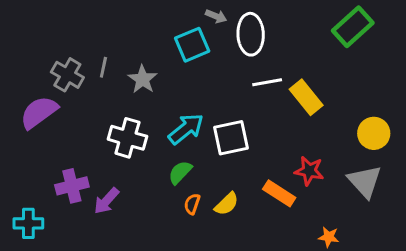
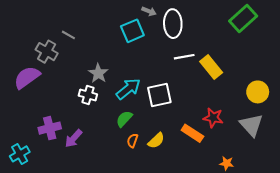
gray line: (103, 67) -> (68, 35), moved, turned -72
gray star: (143, 79) -> (98, 73), moved
white cross: (127, 138) -> (88, 95), size x0.7
cyan cross: (28, 223) -> (20, 154), turned -30

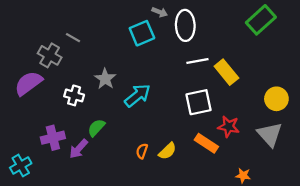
white cross: (88, 95) -> (74, 95), moved
white square: (159, 95) -> (199, 102), moved
green semicircle: (124, 119) -> (96, 128), moved

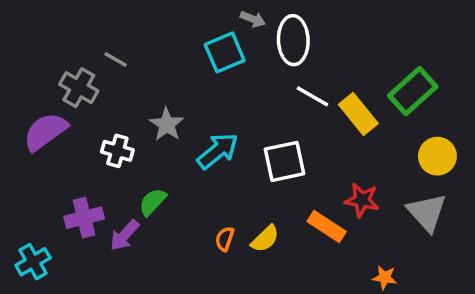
green rectangle: (261, 20) -> (413, 91), moved
white line: (197, 61) -> (313, 96), turned 40
white square: (199, 102) -> (284, 161), moved

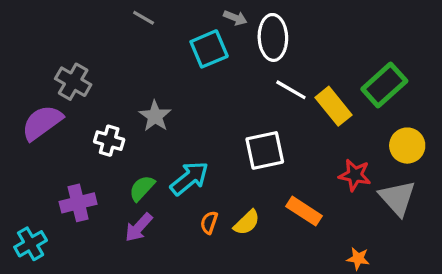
gray line: (116, 59) -> (144, 18), moved
cyan arrow: (218, 151) -> (189, 178), moved
red star: (362, 200) -> (355, 175), moved
purple arrow: (124, 235) -> (139, 227), moved

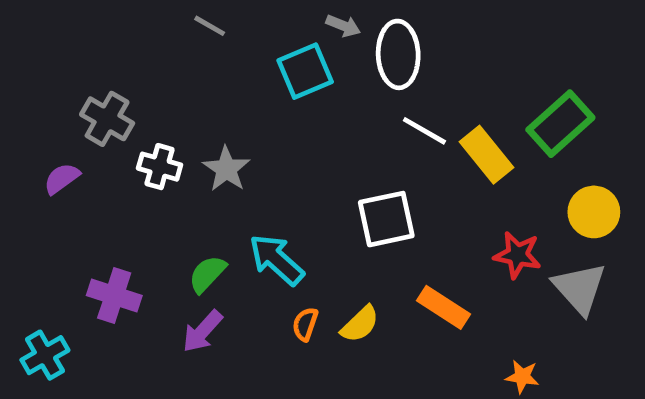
purple semicircle: (42, 123) -> (62, 179), size x0.6
white cross: (109, 141) -> (160, 167), moved
cyan arrow: (189, 178) -> (276, 260), turned -99
purple cross: (78, 203) -> (114, 295), turned 32

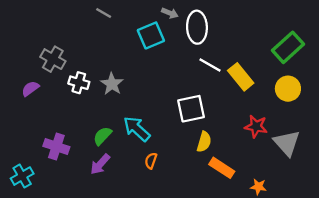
green rectangle: (560, 124) -> (288, 47), moved
yellow circle: (594, 212) -> (288, 89), moved
orange rectangle: (444, 307) -> (222, 168), moved
yellow semicircle: (360, 324) -> (204, 142), moved, turned -30

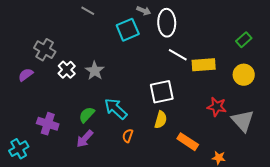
green rectangle: (288, 47) -> (244, 40), size x0.6
yellow rectangle: (241, 77) -> (204, 65), turned -55
white cross: (79, 83) -> (67, 70), turned 30
yellow semicircle: (204, 142) -> (161, 120), moved

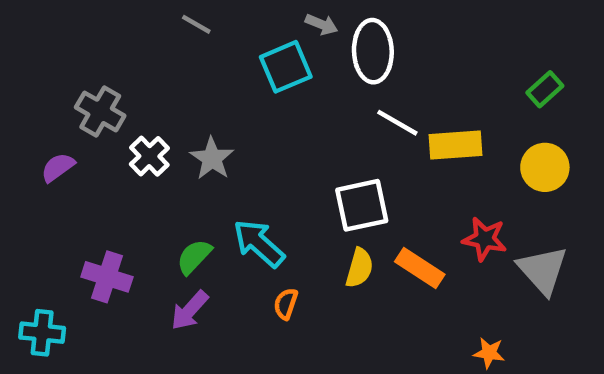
orange rectangle: (188, 142) -> (420, 268), moved
cyan cross: (19, 149) -> (42, 333), turned 36

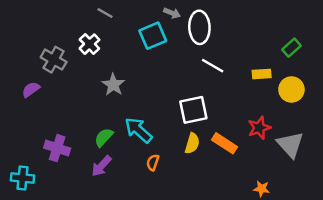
yellow rectangle: (456, 145) -> (262, 74), moved, size x0.7
white cross: (149, 156) -> (89, 44), moved
red star: (485, 239) -> (259, 128), turned -30

